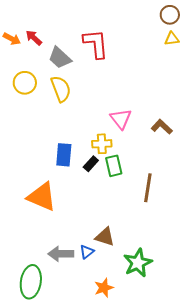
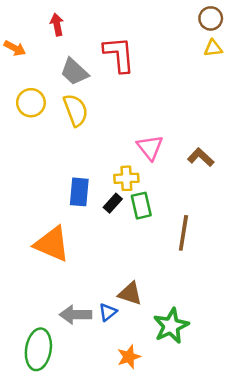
red arrow: (34, 38) -> (57, 25), moved, turned 36

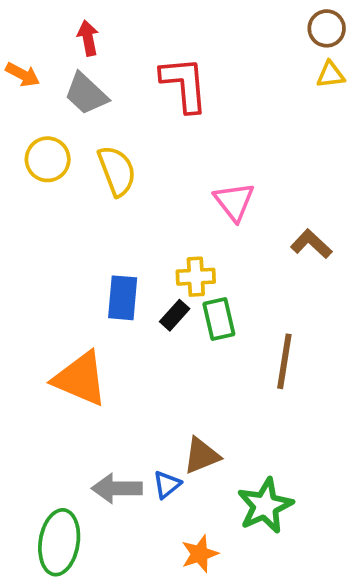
gray trapezoid: (74, 72) -> (86, 94), moved
pink triangle: (150, 147) -> (234, 202), moved
brown triangle: (130, 294) -> (202, 456), turned -40

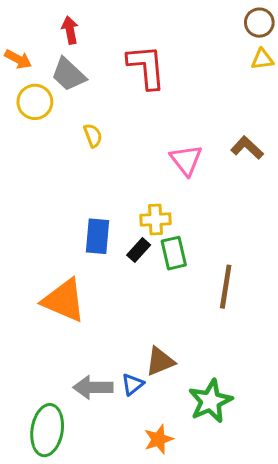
yellow circle: (48, 159) -> (35, 102), moved
yellow semicircle: (117, 171) -> (93, 135), size x0.6
brown L-shape: (311, 244) -> (247, 148), moved

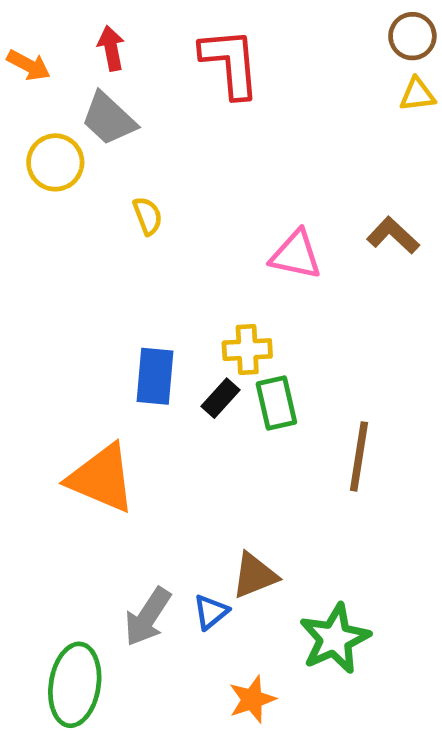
orange arrow: (18, 59) -> (29, 65), moved
red L-shape: (146, 67) -> (230, 63), moved
pink triangle: (186, 160) -> (296, 255), turned -40
gray arrow: (93, 387) -> (148, 617), turned -57

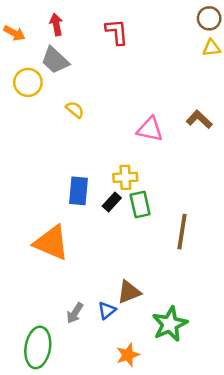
red L-shape: (230, 63) -> (117, 32), size x0.7
yellow semicircle: (148, 216) -> (75, 110), turned -30
gray arrow: (148, 617) -> (75, 313), size x0.7

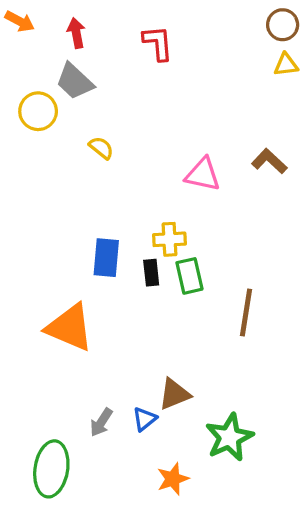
orange arrow: (14, 33) -> (20, 21), moved
black rectangle: (112, 202) -> (151, 273), turned -48

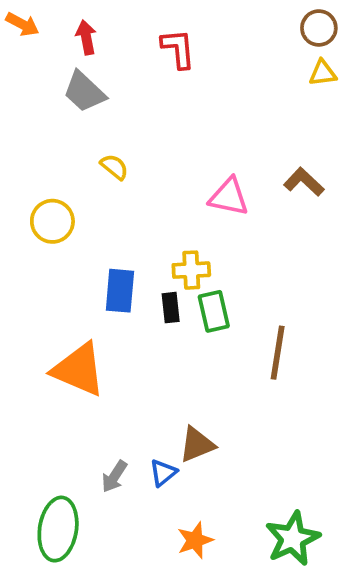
yellow circle: (38, 111) -> (52, 221), moved
green star: (229, 437) -> (293, 538), moved

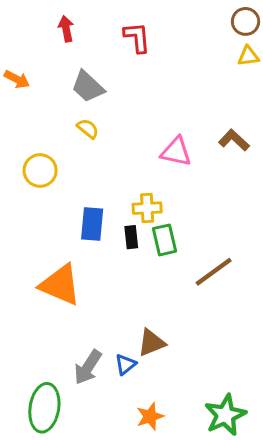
orange arrow: (22, 24) -> (17, 79), moved
gray trapezoid: (84, 92) -> (88, 87), moved
brown line: (278, 353) -> (214, 272), turned 45
gray arrow: (114, 477) -> (88, 367), size x1.4

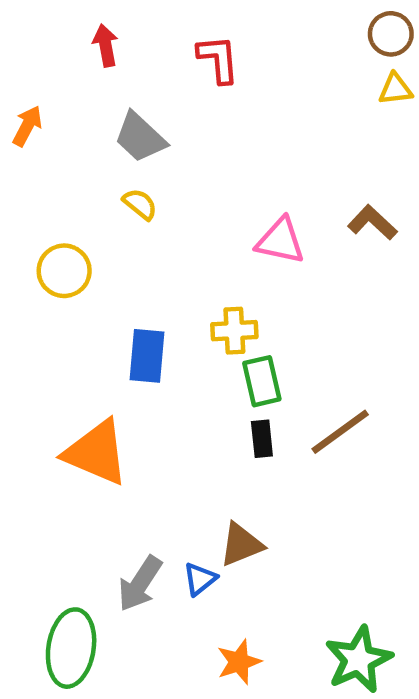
orange arrow: (17, 79) -> (27, 126), turned -90
black rectangle: (131, 237) -> (262, 439), moved

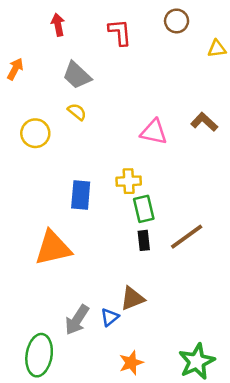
brown circle: (391, 34) -> (177, 21), moved
yellow circle: (64, 271) -> (35, 133), moved
orange triangle: (96, 453) -> (53, 248), turned -36

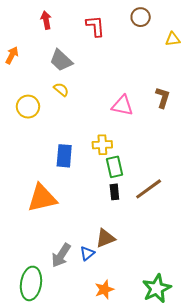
brown L-shape: (204, 122) -> (163, 97), turned 65

